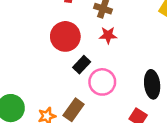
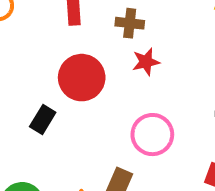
black rectangle: (82, 65) -> (43, 119), moved

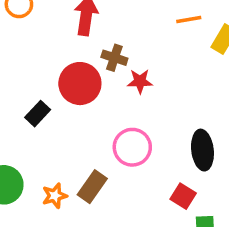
brown cross: (130, 23) -> (114, 58), moved

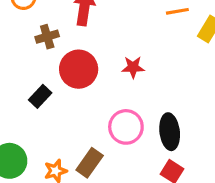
brown cross: (114, 58) -> (47, 37), moved, turned -35
black ellipse: (202, 150) -> (170, 132), moved

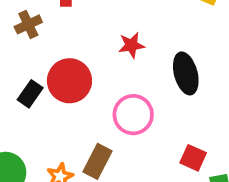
red circle: (79, 69) -> (69, 81), moved
black ellipse: (170, 132) -> (186, 73), moved

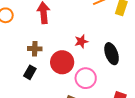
brown cross: (28, 24) -> (35, 49), moved, turned 32
red circle: (69, 81) -> (62, 62), moved

